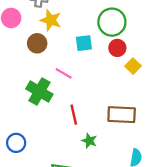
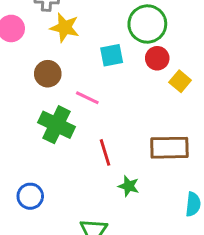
brown circle: (37, 43) -> (48, 74), moved

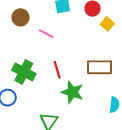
green cross: (56, 125) -> (24, 72), moved
green star: (129, 186) -> (72, 92), size x1.6

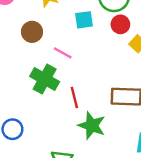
green cross: (24, 72) -> (45, 79), moved

